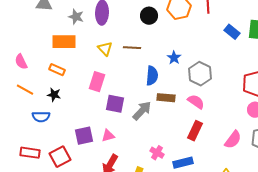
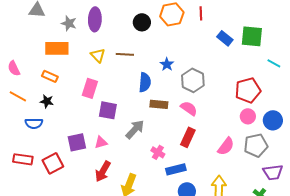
gray arrow: (142, 111) -> (135, 129), moved
pink cross: (157, 153) -> (158, 152), moved

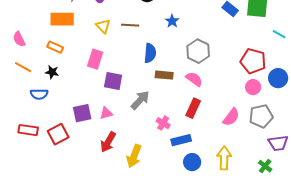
blue star: (167, 64) -> (172, 21), moved
red pentagon: (248, 90) -> (253, 61), turned 30
blue circle: (273, 120) -> (278, 78), moved

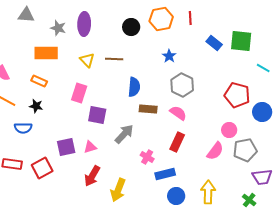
blue star: (172, 21) -> (169, 56), moved
pink circle: (253, 87) -> (229, 130), moved

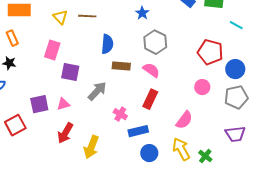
orange rectangle: (39, 81) -> (12, 38), turned 42
gray pentagon: (245, 150) -> (236, 97), moved
pink semicircle: (215, 151) -> (184, 120), moved
yellow arrow: (208, 192) -> (181, 149), turned -30
green cross: (249, 200) -> (205, 156), moved

